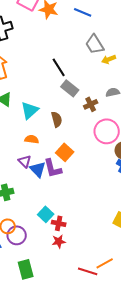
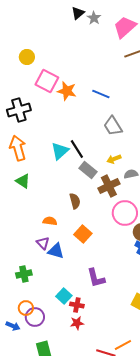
yellow arrow: (109, 59) -> (114, 159), moved
brown cross: (91, 104) -> (109, 186), size x1.5
cyan triangle: (30, 110) -> (60, 151), moved
purple L-shape: (53, 168) -> (96, 278), moved
blue triangle: (38, 169) -> (56, 251), turned -30

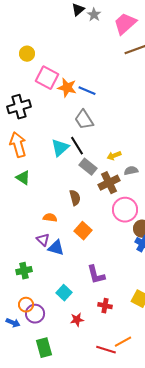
blue line: (101, 94) -> (87, 91), moved
gray trapezoid: (113, 126) -> (84, 120), moved
red cross: (77, 305) -> (105, 306), moved

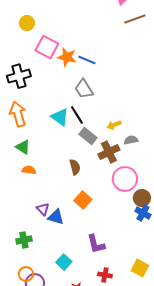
cyan triangle: (60, 148) -> (60, 117), turned -42
orange semicircle: (50, 218) -> (29, 170), moved

